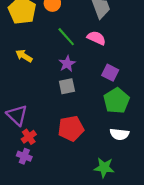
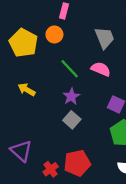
gray square: (67, 86) -> (72, 120), turned -35
red cross: (29, 137) -> (51, 169), moved

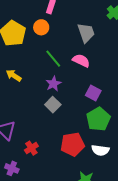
red pentagon: (77, 163) -> (73, 144), moved

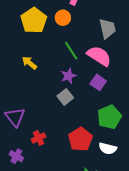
pink semicircle: (81, 61) -> (99, 56), size x1.4
purple square: (93, 93) -> (98, 82), moved
red pentagon: (73, 144) -> (80, 139), turned -30

